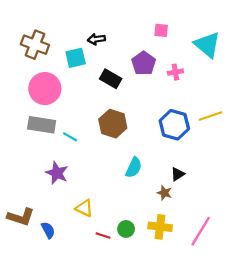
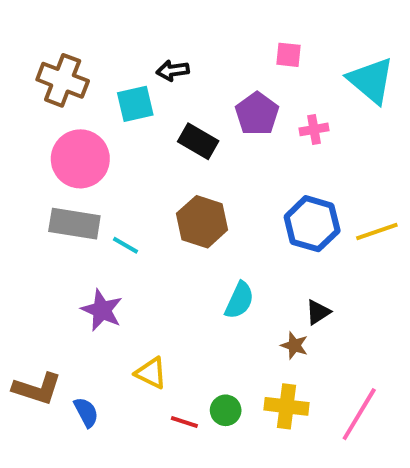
yellow line: (211, 116) -> (377, 232), moved

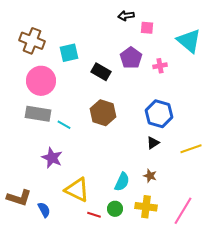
black arrow: (173, 71) -> (126, 16), moved
yellow line: (377, 232) -> (191, 149), moved
cyan semicircle: (239, 300) -> (122, 182), moved
black triangle: (318, 312) -> (153, 143), moved
yellow triangle: (151, 373) -> (77, 190), size x1.5

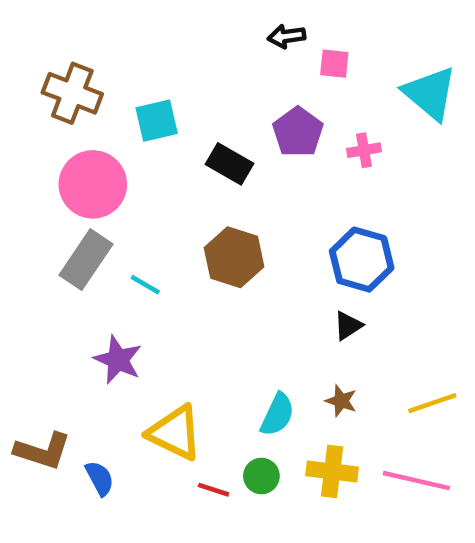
gray rectangle: (38, 114) -> (86, 260), turned -65
yellow line: (191, 149) -> (432, 403), moved
pink line: (183, 211) -> (416, 481), turned 72

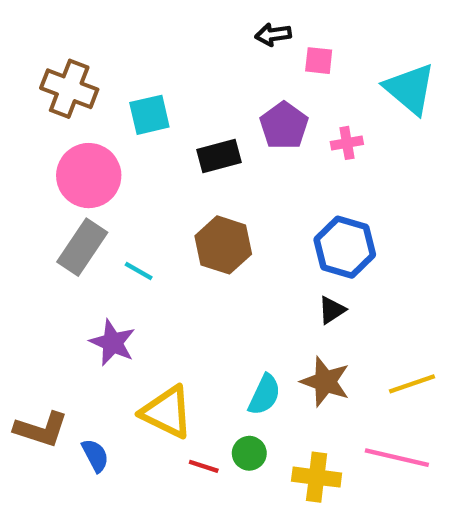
black rectangle: (230, 164) -> (219, 156), turned -45
brown star: (341, 401) -> (325, 382), size x1.6
yellow cross: (332, 471) -> (317, 477), moved

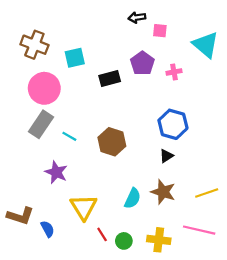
brown hexagon: (223, 245) -> (112, 142), moved
yellow triangle: (167, 412) -> (84, 207), turned 32
green circle: (249, 453) -> (124, 241), moved
red line: (204, 466) -> (102, 234), turned 40

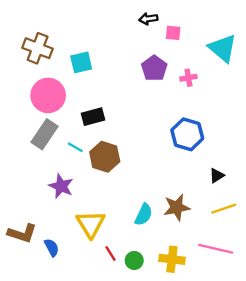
black rectangle: (110, 78) -> (93, 117), moved
brown hexagon: (112, 142) -> (105, 157), moved
black triangle: (166, 156) -> (217, 176), moved
brown star: (163, 192) -> (177, 207), turned -30

